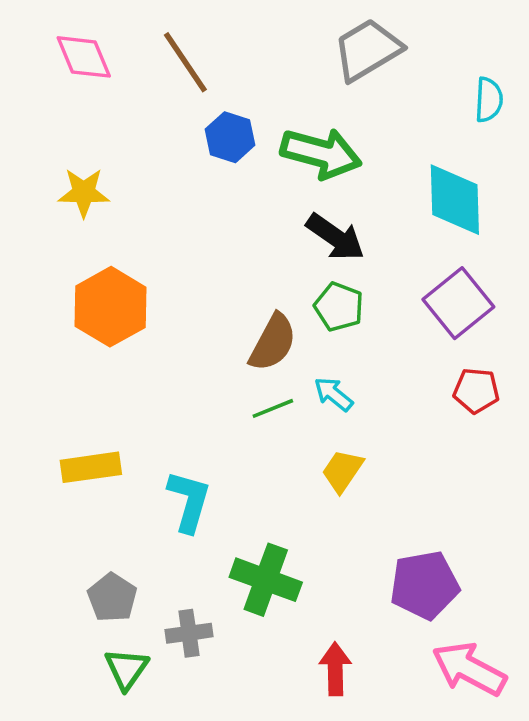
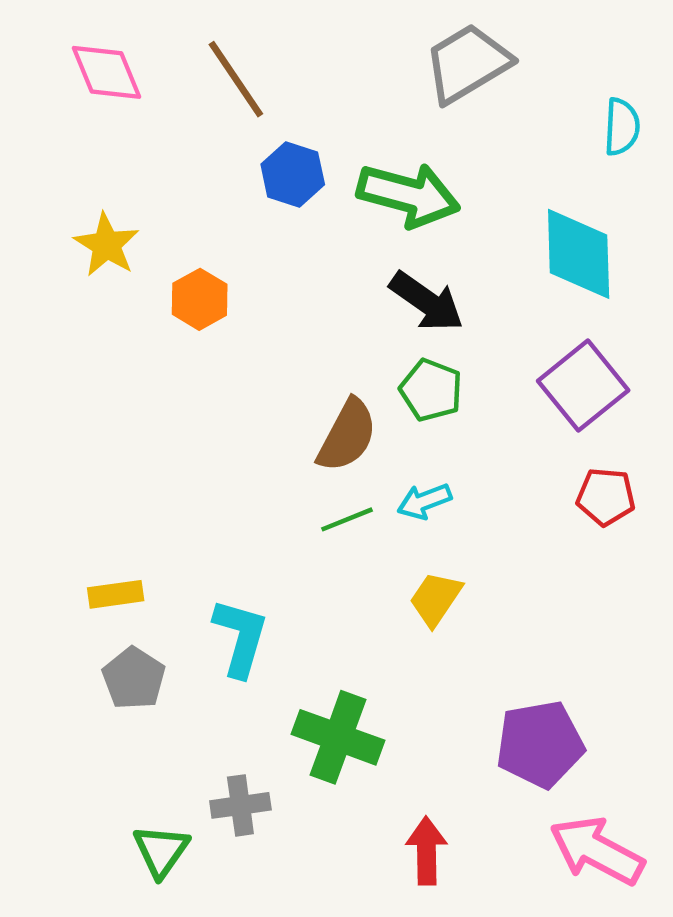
yellow star: (84, 193) -> (107, 245), turned 30
orange hexagon: (110, 307) -> (200, 299), moved, size x0.6
cyan arrow: (333, 394) -> (424, 501), turned -60
yellow rectangle: (91, 467) -> (116, 594), size x0.7
gray pentagon: (112, 598) -> (134, 678), moved

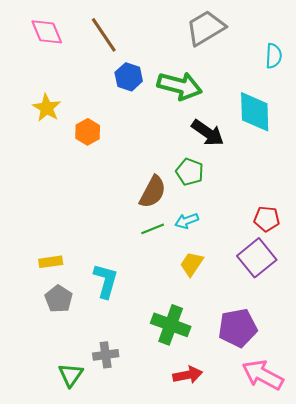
black arrow: (427, 302) -> (208, 133), moved
purple square: (583, 386) -> (257, 258), moved
green cross: (338, 737) -> (171, 325), moved
red arrow: (427, 851) -> (188, 375), turned 80

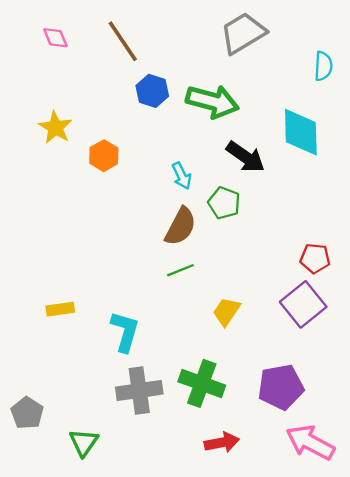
pink diamond: (47, 32) -> (55, 38), size x0.7
cyan arrow: (187, 221) -> (182, 176), moved, turned -95
gray pentagon: (59, 299) -> (27, 413), moved
gray cross: (106, 355) -> (139, 391), moved, size x1.5

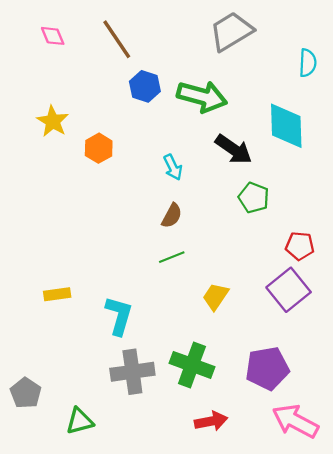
green pentagon: (224, 203) -> (254, 198), moved
brown semicircle: (181, 227) -> (172, 216), size x0.7
green triangle: (84, 442) -> (80, 421), turned 40

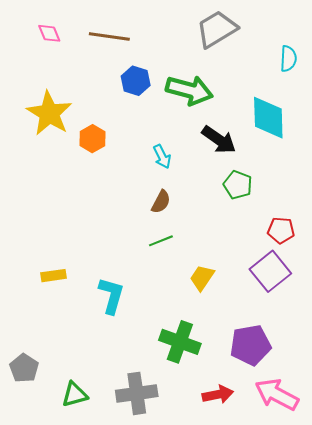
brown line: (117, 39) -> (109, 37), turned -48
yellow star: (53, 121) -> (49, 113), size x1.5
gray cross: (132, 372) -> (137, 393), moved
red arrow: (211, 421) -> (218, 394), moved

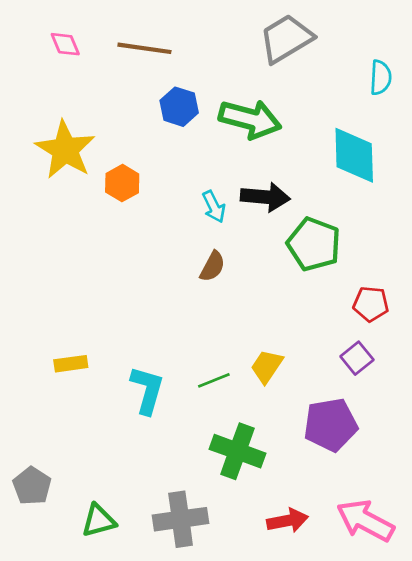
black arrow: (219, 140) -> (265, 197), moved, turned -30
green pentagon: (238, 185) -> (314, 244), size x1.4
green line: (161, 241) -> (214, 380), moved
purple square: (270, 271) -> (357, 358), size x0.6
purple pentagon: (250, 345) -> (331, 425), moved

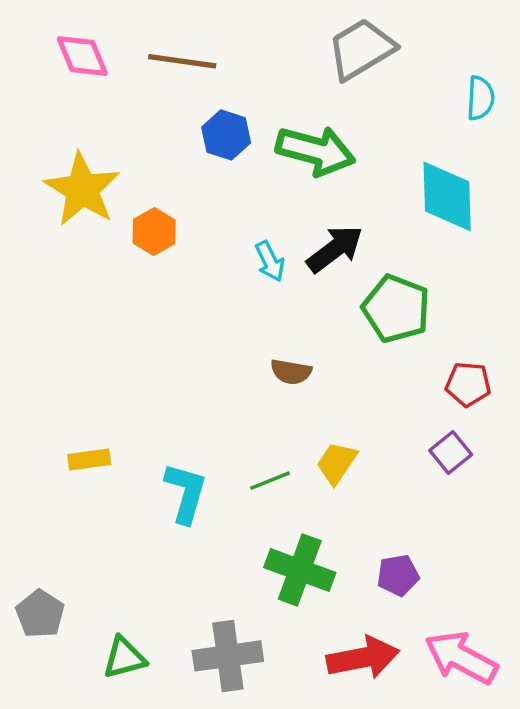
pink diamond: (65, 44) -> (82, 56), size x1.4
black arrow: (265, 197) -> (335, 249), turned -42
brown semicircle: (212, 266) -> (291, 372), moved, turned 72
purple pentagon: (331, 425) -> (398, 575), moved, size x0.6
red arrow: (287, 521) -> (363, 658), size x1.4

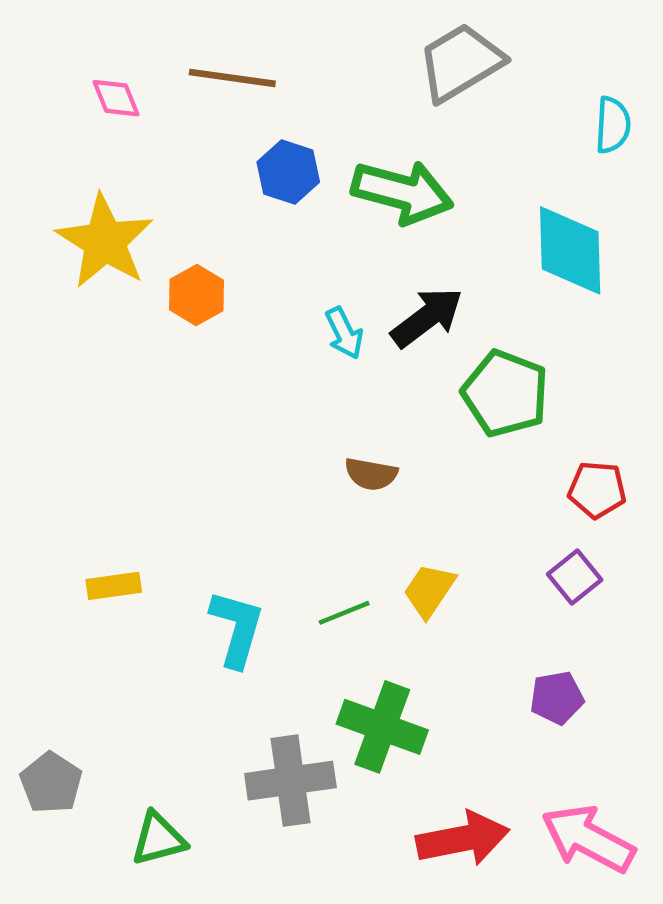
pink diamond: (82, 56) -> (116, 98), moved, size x0.7
purple pentagon: (398, 575) -> (557, 698), moved
gray cross: (228, 656) -> (290, 781), moved

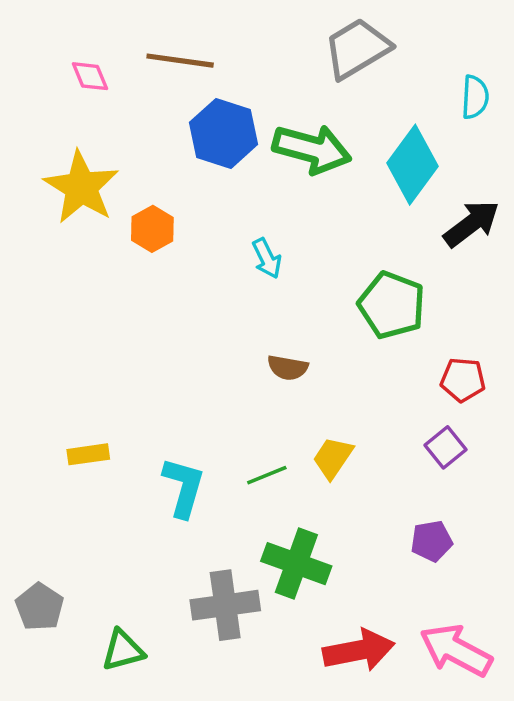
blue hexagon: (288, 172) -> (223, 133), size x1.4
cyan diamond: (570, 250) -> (413, 165), moved, turned 38
black arrow: (427, 317) -> (471, 224), moved

